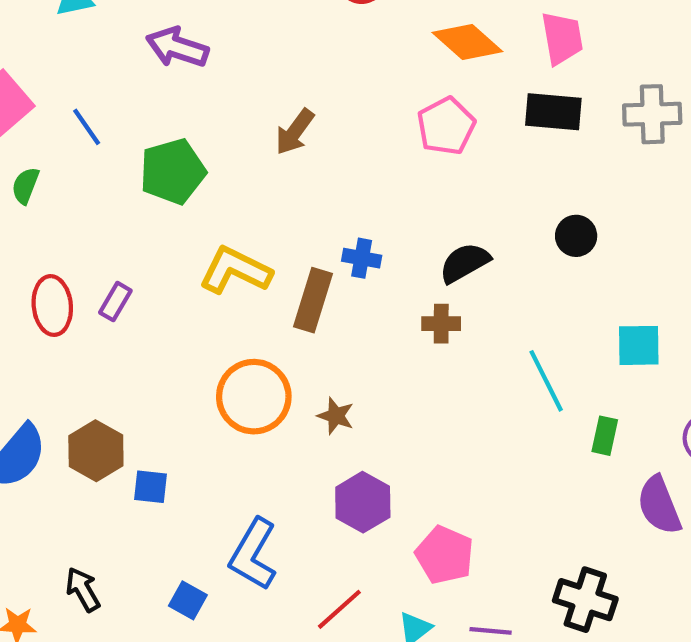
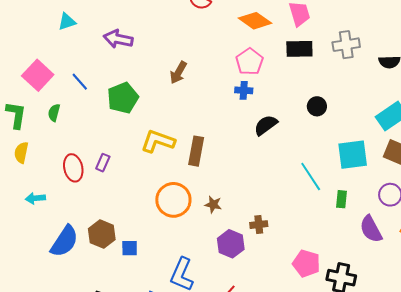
blue cross: (362, 258) -> (244, 90), moved
brown cross: (441, 324) -> (259, 225), moved
cyan square: (639, 345) -> (353, 155), size x1.4
pink pentagon: (445, 555) -> (306, 263), moved

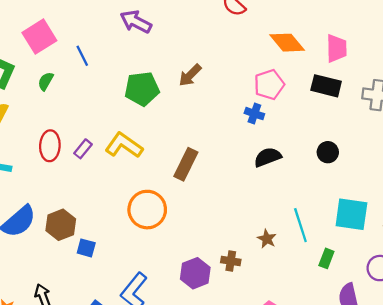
green pentagon: (123, 98) -> (142, 89), moved
yellow L-shape: (158, 141) -> (124, 145), moved
brown star: (213, 204) -> (267, 239), moved

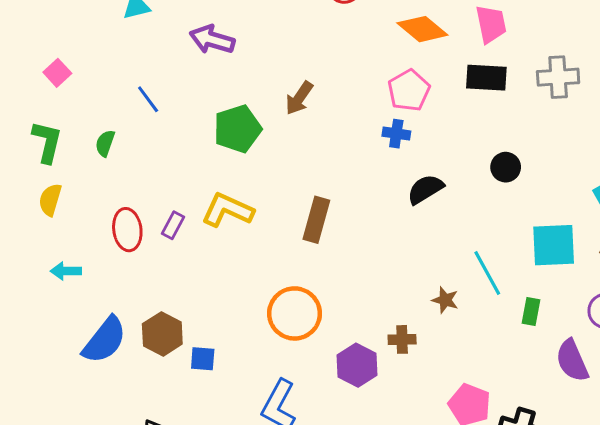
pink square: (39, 37) -> (57, 73), moved, size x0.6
orange circle: (147, 210) -> (295, 313), moved

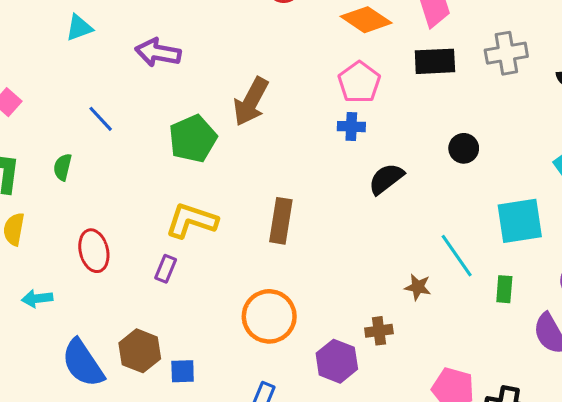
brown arrow: (299, 98) -> (251, 102), size x1.4
purple rectangle: (173, 225) -> (166, 269), moved
blue semicircle: (104, 340) -> (83, 363), turned 114

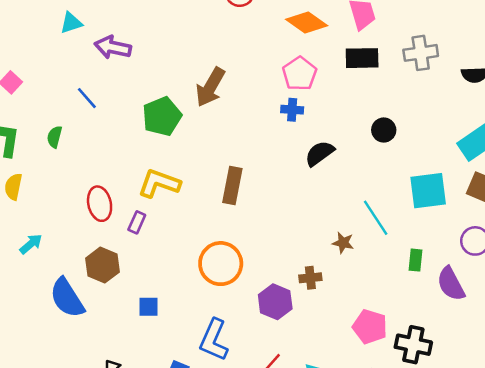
purple arrow: (158, 53) -> (113, 47), moved
red ellipse: (94, 251) -> (100, 204), moved
green rectangle: (504, 289) -> (415, 260), moved
cyan arrow: (37, 298) -> (31, 244), turned 145
brown hexagon: (140, 351) -> (102, 265), moved

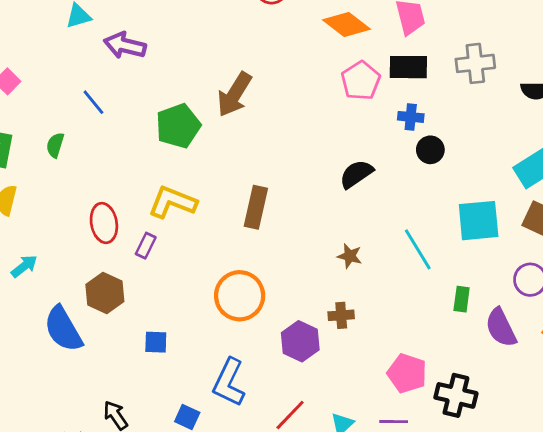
pink pentagon: (300, 74) -> (361, 81), moved
blue cross: (292, 110) -> (411, 117), moved
brown star: (343, 243) -> (350, 256), moved

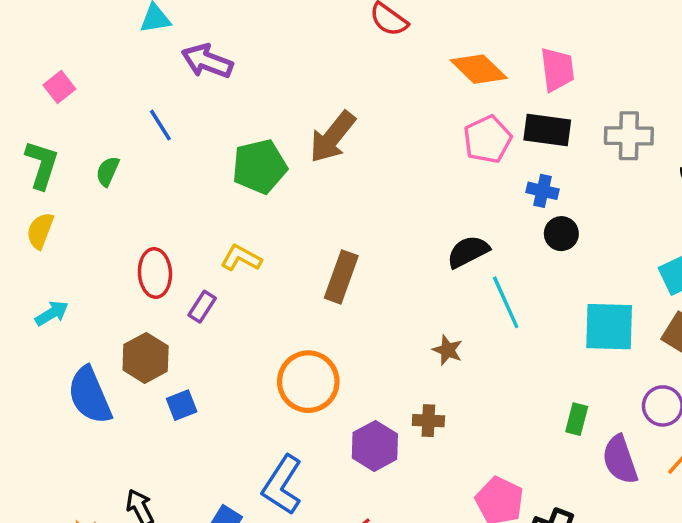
yellow L-shape: (172, 202) -> (241, 258), size x0.7
cyan line: (418, 249) -> (506, 302), moved
blue square: (156, 342) -> (182, 405), moved, turned -30

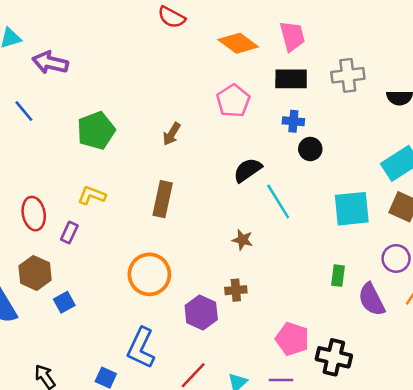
brown arrow: (332, 137) -> (172, 134), moved, size x0.6
pink pentagon: (487, 139) -> (233, 101), moved

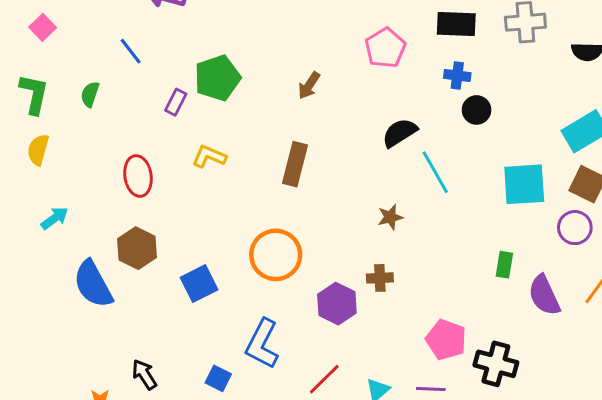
purple rectangle: (69, 232) -> (176, 102), moved
brown star: (243, 240) -> (390, 217), turned -30
purple circle: (396, 258) -> (575, 228), moved
blue square: (64, 302) -> (199, 284), moved, size x1.4

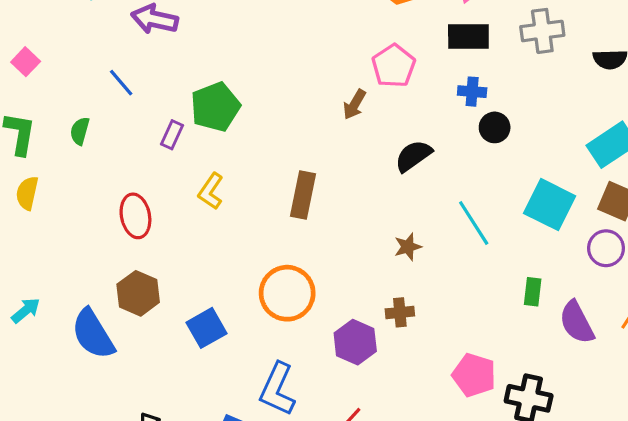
brown arrow: (309, 85) -> (355, 104), moved
yellow L-shape: (209, 156) -> (211, 191), turned -76
cyan line: (435, 172) -> (474, 223), moved
cyan square: (524, 184) -> (550, 205), turned 33
cyan arrow: (55, 218) -> (26, 310), moved

